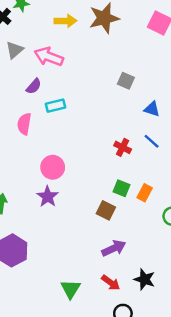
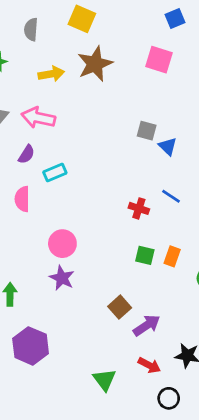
gray square: (126, 81) -> (147, 131), moved
blue triangle: (152, 109) -> (168, 146), moved, turned 35
brown square: (106, 210) -> (120, 307), moved, turned 30

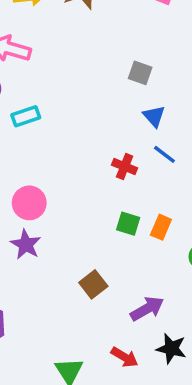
blue triangle: (168, 146) -> (154, 116), moved
purple arrow: (147, 325) -> (147, 309), moved

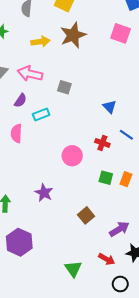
gray square: (140, 73) -> (64, 87), moved
blue triangle: (154, 116) -> (110, 107), moved
pink circle: (29, 203) -> (72, 156), moved

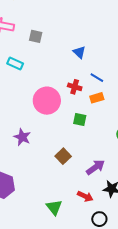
cyan rectangle: (41, 115) -> (15, 63), turned 49
pink circle: (72, 156) -> (47, 101), size x1.4
orange rectangle: (126, 179) -> (97, 98), moved, turned 56

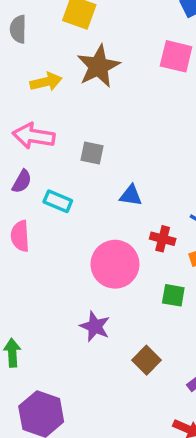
blue triangle: (79, 52) -> (131, 195), moved, turned -32
purple star: (22, 137) -> (95, 326), moved

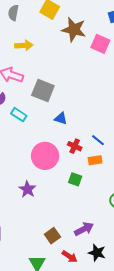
brown star: (98, 66) -> (74, 30), moved, turned 30
gray square: (92, 153) -> (43, 90), size x1.6
brown square: (147, 360) -> (52, 236), moved

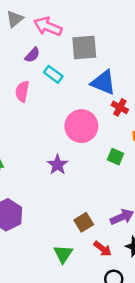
gray square: (43, 90) -> (84, 48), turned -30
blue triangle: (61, 118) -> (103, 82), size x1.6
red cross: (75, 146) -> (120, 107), moved

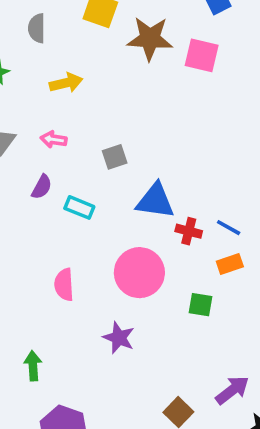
pink arrow: (48, 26) -> (54, 139), size x0.6
gray square: (84, 48) -> (115, 157), size x0.6
pink semicircle: (22, 91) -> (64, 285), moved

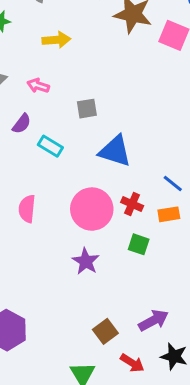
red cross: (189, 231) -> (132, 204), moved
purple star: (119, 338) -> (86, 261), moved

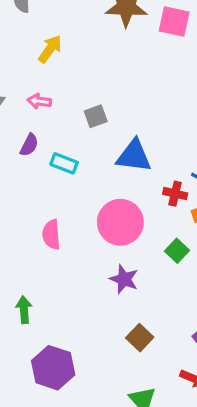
yellow arrow: (56, 40) -> (50, 49), turned -40
red cross: (132, 204) -> (175, 194), moved
green square: (139, 244) -> (177, 251), turned 35
brown square: (105, 331) -> (140, 338), moved

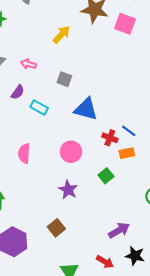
yellow arrow: (50, 49) -> (62, 35), moved
gray square: (96, 116) -> (64, 79), turned 32
pink circle: (120, 222) -> (71, 152), size x0.7
brown square: (140, 338) -> (56, 228), moved

